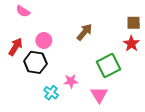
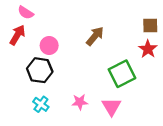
red arrow: (16, 47) -> (17, 35), moved
pink star: (71, 81) -> (80, 102), moved
cyan cross: (51, 93) -> (41, 104), moved

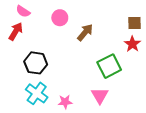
pink circle: (49, 45) -> (60, 18), moved
pink star: (80, 102) -> (65, 102), moved
cyan cross: (41, 104) -> (37, 93), size x1.5

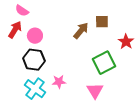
pink circle: (60, 18) -> (35, 36), moved
brown square: (134, 23) -> (102, 22), moved
pink star: (65, 102) -> (59, 82), moved

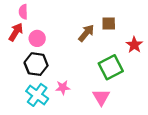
pink semicircle: (22, 11) -> (23, 12), turned 56

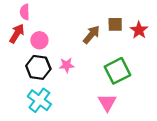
red star: (134, 45) -> (139, 30), moved
pink star: (63, 88) -> (67, 65), moved

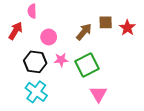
pink semicircle: (25, 12) -> (32, 11), moved
pink circle: (39, 40) -> (49, 37), moved
green square: (117, 71) -> (87, 65), moved

